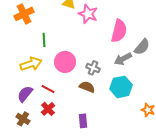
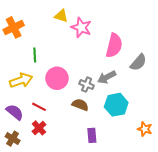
gray arrow: (123, 59) -> (107, 77), moved
purple semicircle: (25, 94) -> (15, 112), turned 90
purple rectangle: (83, 121) -> (92, 135), moved

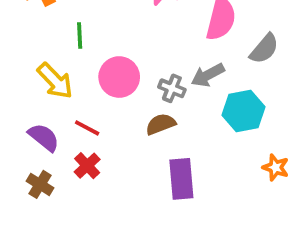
yellow arrow: (21, 80) -> (55, 81), turned 65
brown semicircle: (80, 105) -> (161, 124), turned -42
cyan hexagon: (116, 105) -> (244, 111), moved
purple rectangle: (92, 135) -> (181, 179), size x1.5

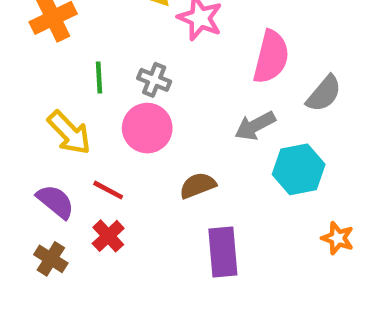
gray cross: (172, 88) -> (154, 80), moved

